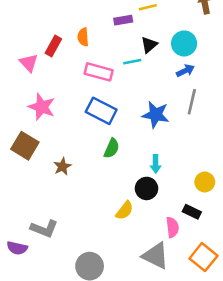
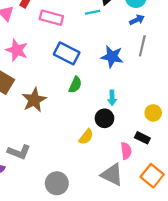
pink rectangle: (99, 72) -> (51, 18), moved
brown star: (62, 166) -> (34, 100), size x1.6

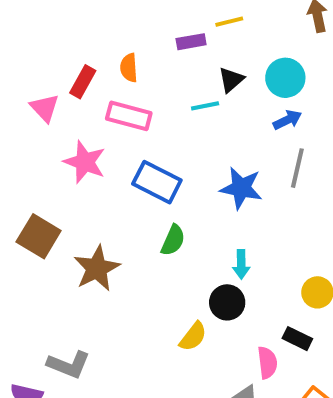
pink star: (17, 50) -> (85, 162), moved

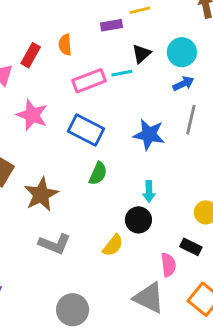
pink rectangle: (129, 116) -> (89, 81), moved, turned -36
gray L-shape: (69, 365) -> (55, 244), moved

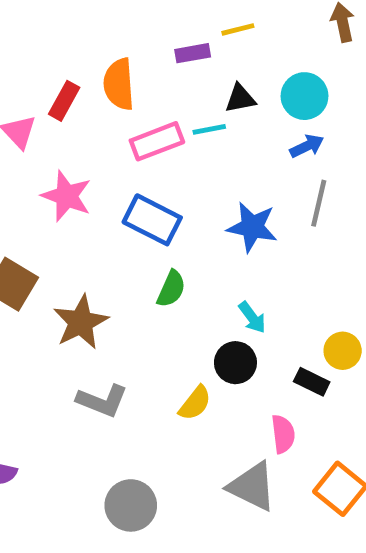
orange semicircle: (65, 45) -> (119, 84), size x1.5
black triangle: (141, 54) -> (240, 98), turned 30
cyan arrow: (149, 191) -> (252, 317), turned -36
black rectangle: (191, 247) -> (312, 382), moved

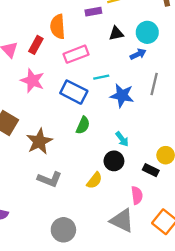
red rectangle: (64, 101) -> (36, 45), moved
cyan line: (209, 129) -> (101, 77), moved
blue arrow: (307, 146) -> (138, 54), moved

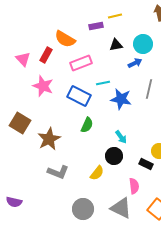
orange semicircle: (58, 27) -> (65, 39), turned -55
gray circle: (63, 230) -> (83, 209), moved

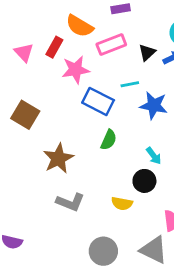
black triangle: (116, 45) -> (147, 52), moved, turned -32
pink rectangle: (81, 63) -> (111, 45), moved
pink star: (43, 86) -> (76, 70), moved, turned -30
brown square: (20, 123) -> (25, 115), moved
yellow semicircle: (97, 173) -> (122, 203), turned 63

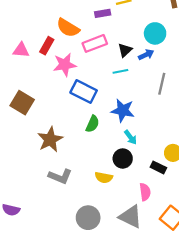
pink triangle: (24, 52) -> (21, 50), turned -42
cyan line: (130, 84) -> (120, 71), moved
blue star: (154, 105) -> (123, 110), moved

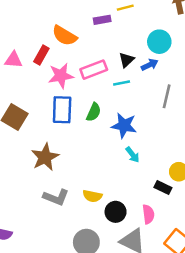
pink rectangle: (95, 43) -> (94, 70), moved
blue rectangle: (84, 91) -> (62, 110), moved, turned 65
green semicircle: (93, 124) -> (94, 112), moved
black circle: (123, 158) -> (116, 212), moved
yellow semicircle: (104, 177) -> (92, 196), moved

